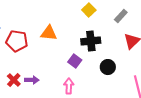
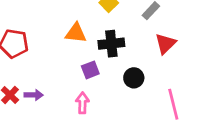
orange triangle: (49, 33) -> (76, 33), moved
purple square: (75, 61) -> (90, 70), turned 32

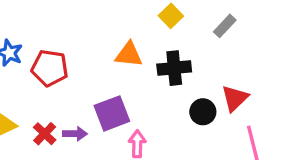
red triangle: (165, 44) -> (235, 98), moved
purple square: (90, 70) -> (112, 113), moved, size x1.5

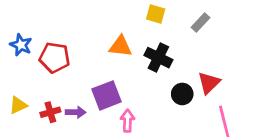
yellow square: (171, 16) -> (156, 14), turned -30
black cross: (174, 68) -> (158, 58), turned 32
red cross: (45, 134) -> (50, 112), turned 30

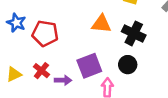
black circle: (182, 94) -> (128, 65), moved
red cross: (50, 112) -> (41, 71), moved, turned -35

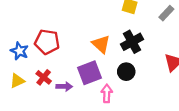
blue star: (16, 23) -> (20, 51), moved
orange triangle: (101, 24) -> (101, 44), moved, turned 36
black cross: (134, 33) -> (132, 42), turned 35

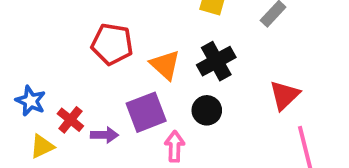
red pentagon: (47, 42) -> (112, 44), moved
blue star: (20, 51) -> (31, 101), moved
yellow triangle: (17, 81) -> (42, 146), moved

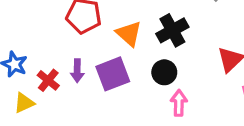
purple arrow: (105, 135) -> (77, 71), moved, turned 90
pink arrow: (175, 146) -> (179, 103), moved

